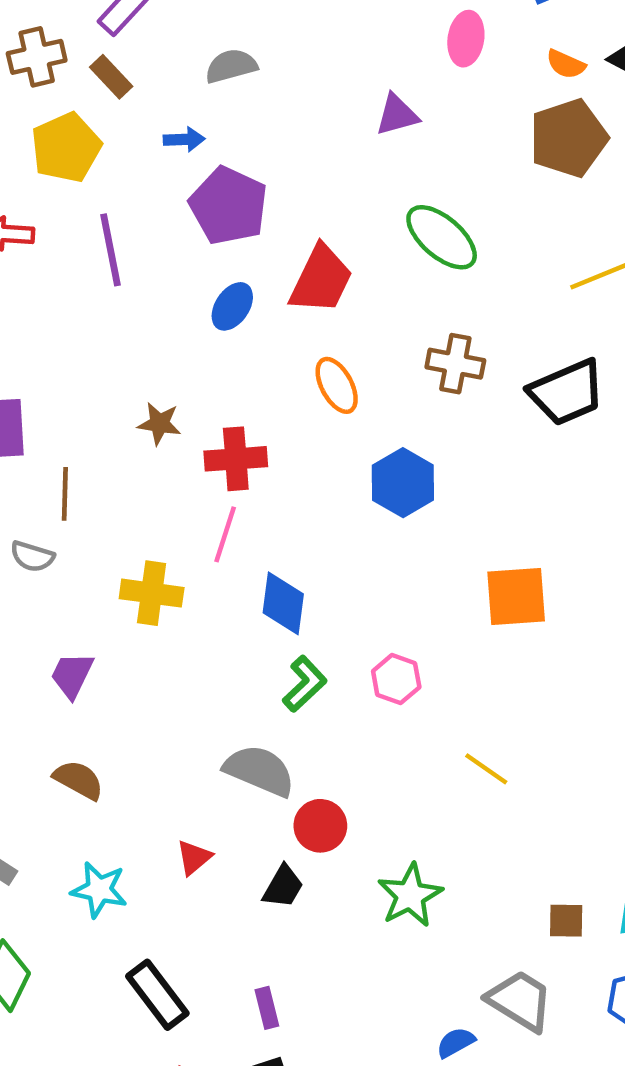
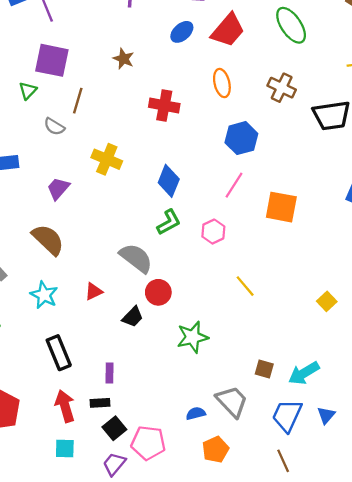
brown star: (159, 424) -> (124, 59), moved
pink line: (225, 534) -> (234, 185), moved
brown semicircle: (79, 780) -> (48, 240), size x1.4

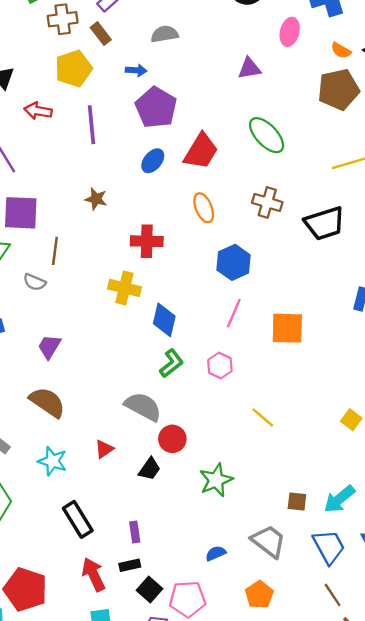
yellow cross: (107, 159) -> (124, 288), moved
blue semicircle: (196, 413) -> (216, 553), moved
blue trapezoid: (287, 416) -> (329, 547), turned 136

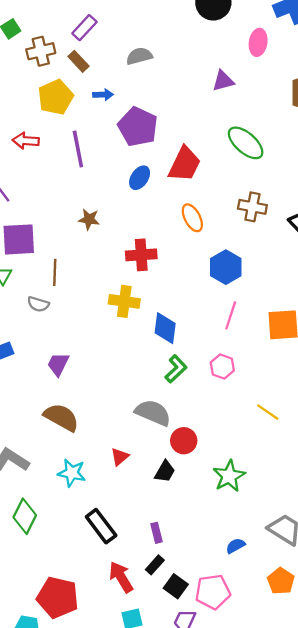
blue arrow: (136, 70) -> (103, 95), moved
black rectangle: (130, 565) -> (155, 565), turned -30

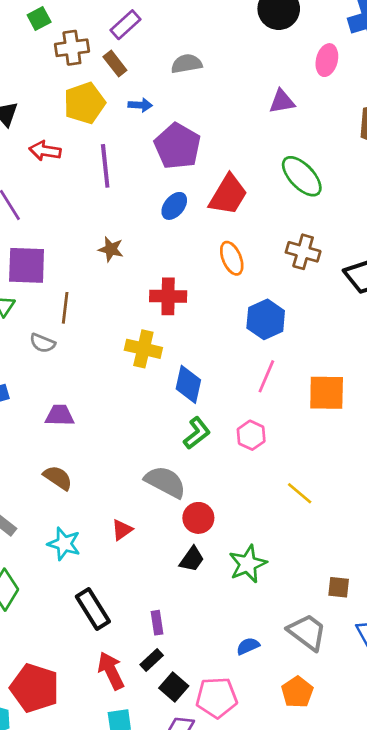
purple trapezoid: (58, 364) -> (60, 415), turned 60
brown semicircle: (61, 417) -> (58, 478), size x0.7
black trapezoid: (165, 472) -> (192, 559), moved

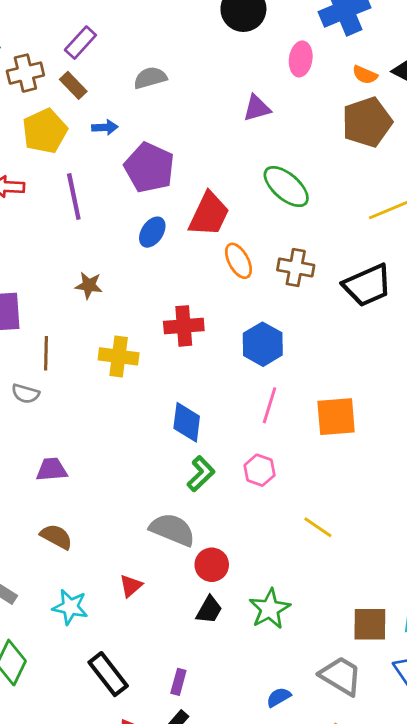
orange ellipse: (232, 258) -> (238, 261), moved
red cross: (168, 296) -> (184, 326), moved
yellow cross: (143, 349) -> (119, 356), moved
brown square: (339, 587) -> (370, 624), size x1.5
purple rectangle: (157, 623) -> (178, 682), turned 30

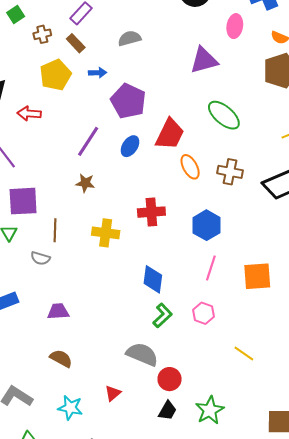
brown cross: (25, 73) -> (42, 34), size x0.7
purple triangle: (257, 108) -> (204, 60), size x1.4
purple line: (74, 196) -> (88, 141), moved, turned 44

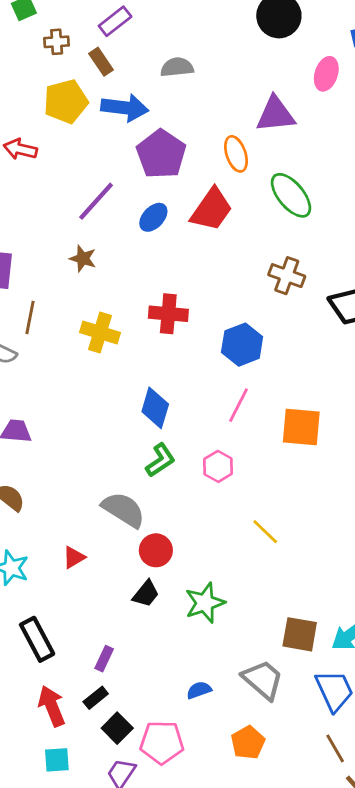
blue arrow: (98, 73) -> (125, 108), size x1.8
orange ellipse: (190, 167) -> (236, 154), moved

